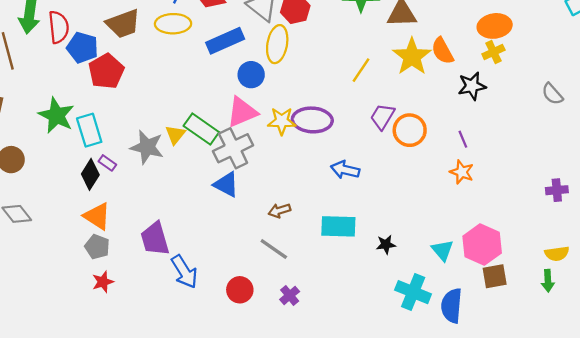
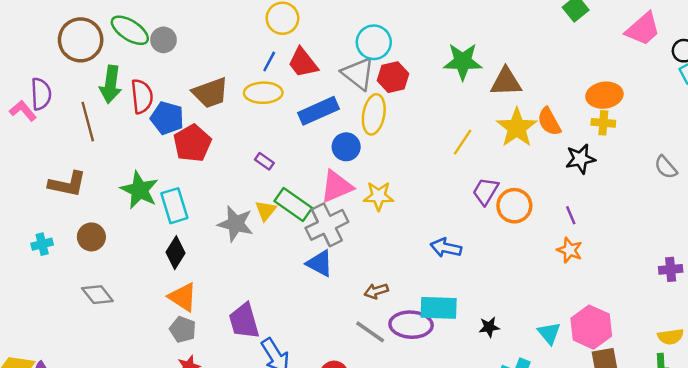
yellow cross: (493, 52) -> (603, 123), turned 30
purple ellipse: (312, 120) -> (411, 325), moved
purple rectangle: (107, 163) -> (264, 161), moved

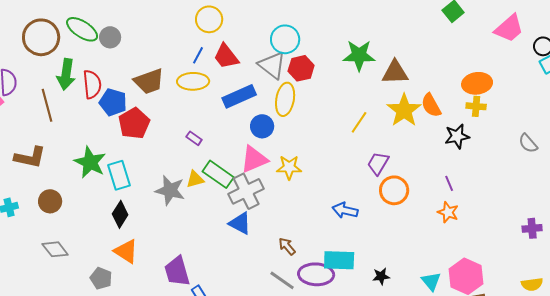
orange circle: (514, 206) -> (394, 190), moved
yellow triangle: (266, 210) -> (195, 179), turned 36
brown arrow: (376, 291) -> (287, 246), turned 66
gray pentagon: (183, 329) -> (101, 278), moved

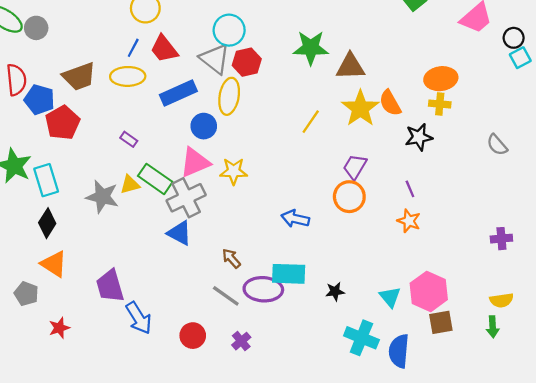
purple trapezoid: (378, 163) -> (355, 167), moved

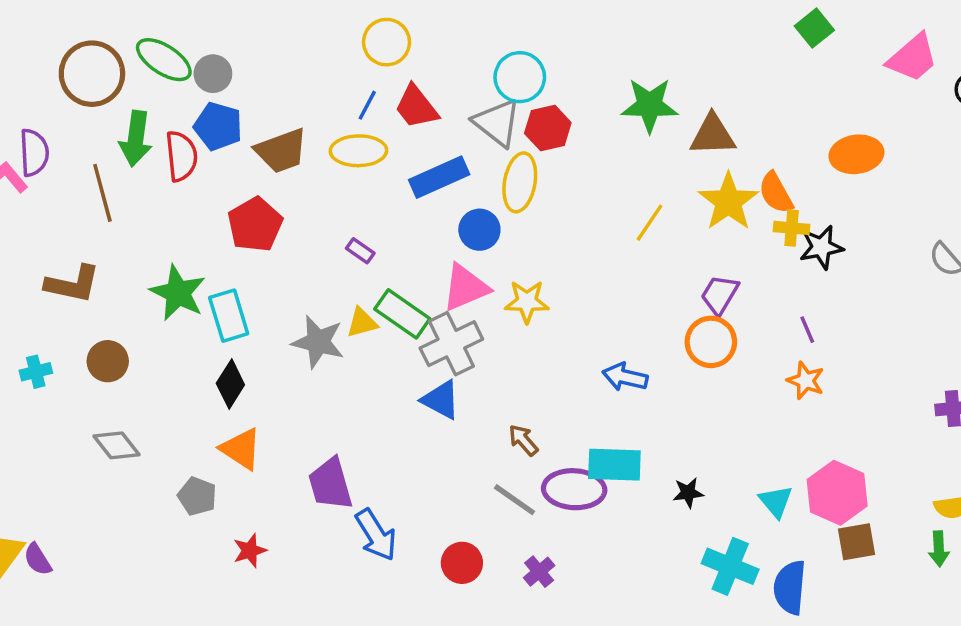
blue pentagon: (39, 100) -> (218, 126), moved
yellow cross: (440, 104) -> (792, 228), moved

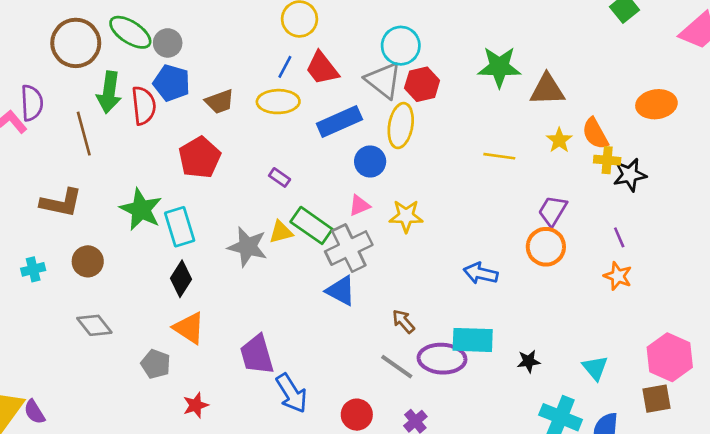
brown trapezoid: (281, 151) -> (220, 102), size x0.7
yellow star: (728, 202) -> (559, 140), size x0.6
yellow line: (650, 223) -> (499, 156), turned 64
pink triangle: (465, 288) -> (359, 205), size x0.6
pink hexagon: (837, 493) -> (670, 357), moved

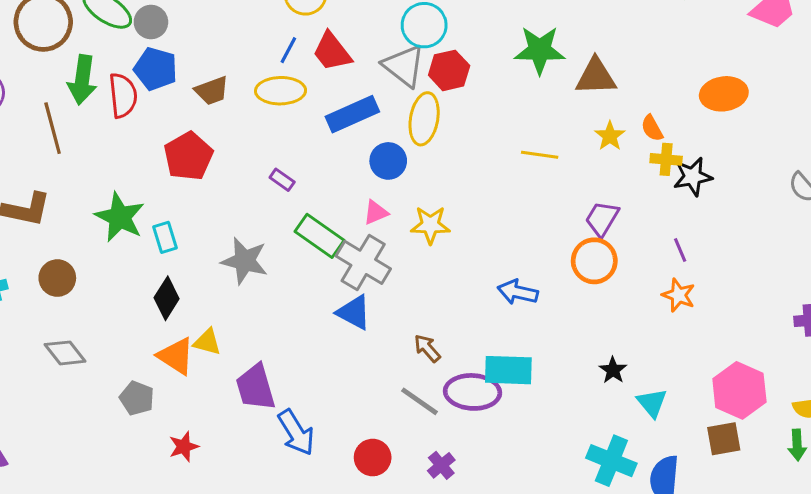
orange semicircle: (595, 134) -> (652, 128), size x0.7
cyan rectangle: (180, 227) -> (165, 237), size x0.7
yellow triangle: (281, 232) -> (207, 342), moved, turned 30
gray cross: (349, 248) -> (363, 262), turned -33
black star: (529, 361) -> (613, 370), moved, turned -30

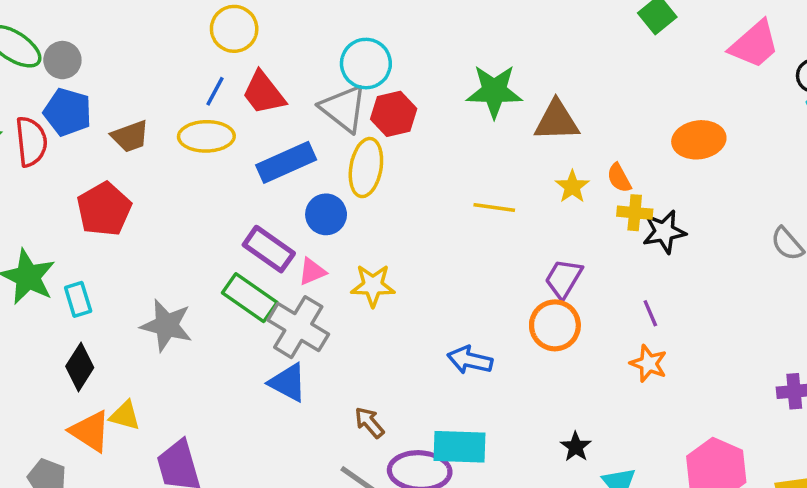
purple rectangle: (282, 180) -> (269, 249), moved, size x1.8

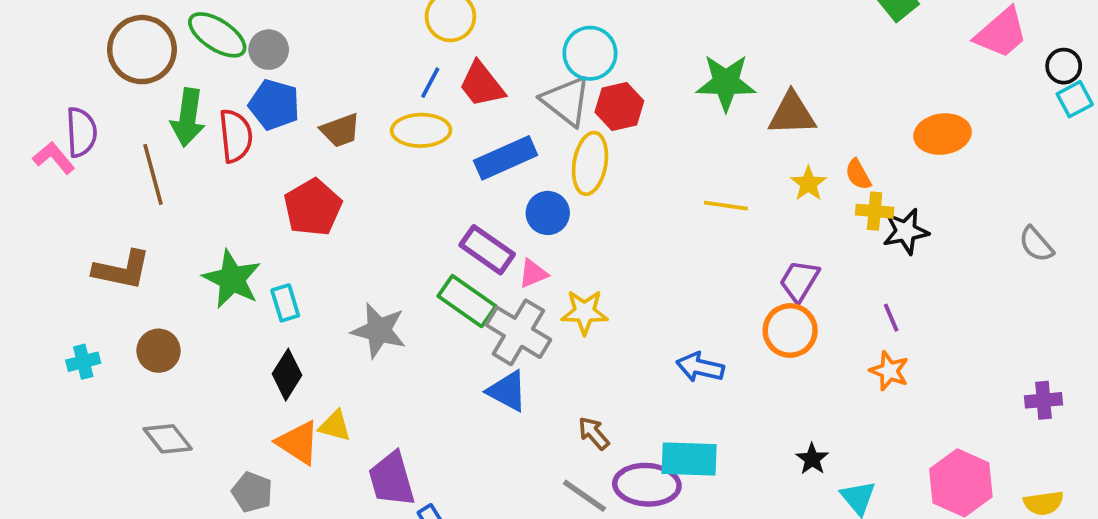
yellow star: (373, 285) -> (584, 312), moved

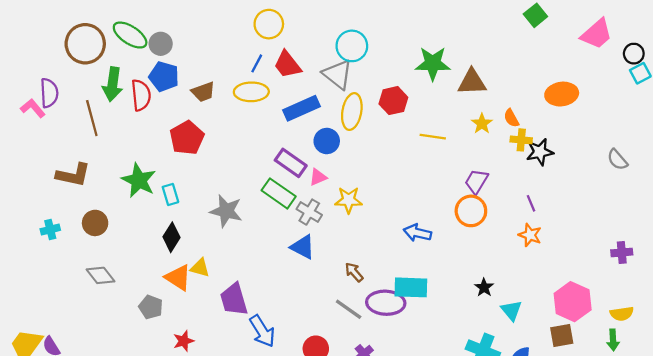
red hexagon: (619, 106) -> (393, 101), moved
gray cross: (518, 332) -> (309, 212), size x0.7

